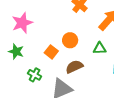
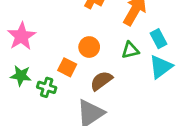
green cross: (35, 75) -> (47, 87), moved

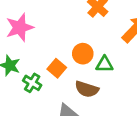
green triangle: (130, 50) -> (104, 64), moved
brown semicircle: (101, 81) -> (87, 89), turned -140

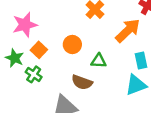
orange circle: (83, 54) -> (72, 45), moved
orange square: (57, 68) -> (39, 50), moved

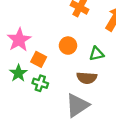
green star: (15, 58) -> (18, 73), turned 30

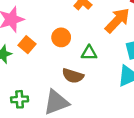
green cross: (40, 83) -> (20, 99), moved, turned -35

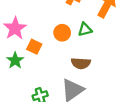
green triangle: (89, 53) -> (85, 29), moved

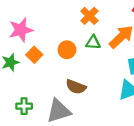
green triangle: (85, 29) -> (93, 43), moved

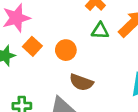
orange circle: (67, 50) -> (66, 50), moved

